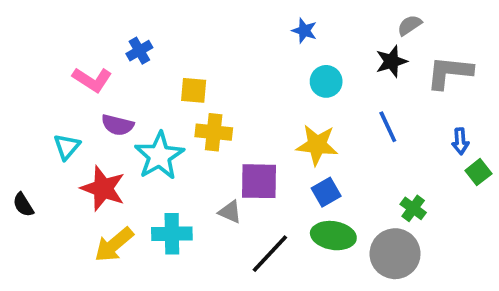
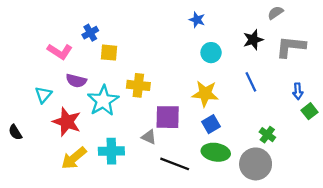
gray semicircle: (410, 25) -> (275, 13), moved
yellow square: (194, 90) -> (109, 53), moved
black line: (270, 254) -> (175, 164), turned 68

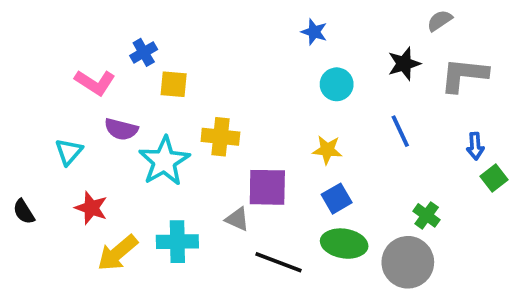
yellow star: (205, 94) -> (327, 150), size x0.7
red star: (67, 122) -> (91, 208), moved, size x0.7

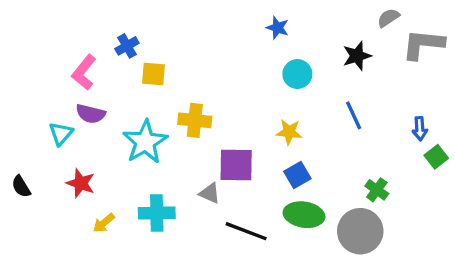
gray L-shape: (464, 75) -> (423, 44), moved
pink L-shape: (95, 82) -> (84, 72), turned 96
purple semicircle: (121, 129) -> (91, 114), moved
yellow arrow: (117, 253) -> (104, 223), size x0.6

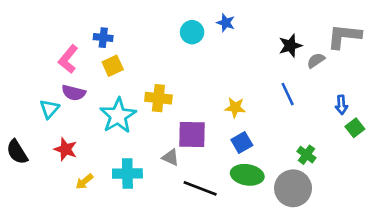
gray semicircle: (388, 18) -> (316, 60), moved
blue cross: (127, 46) -> (103, 38), turned 36
yellow square: (153, 74) -> (113, 66), moved, turned -30
cyan circle: (297, 74) -> (192, 32), moved
black semicircle: (21, 187) -> (17, 152), size x1.4

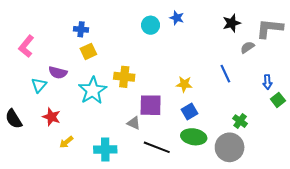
black star: (290, 46) -> (232, 23), moved
pink L-shape: (68, 59) -> (26, 46), moved
cyan cross: (127, 173) -> (105, 149), moved

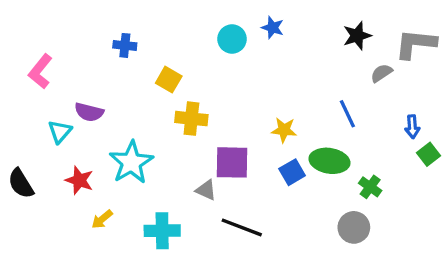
yellow square: (88, 51) -> (169, 80), moved, turned -35
cyan star: (93, 90) -> (131, 162), moved
green ellipse: (194, 137) -> (329, 161), moved
gray circle: (230, 147) -> (354, 227), size x0.7

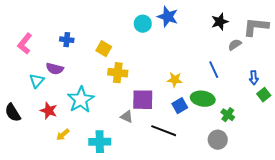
blue star: (273, 28) -> (168, 17), size x1.5
blue cross: (125, 45) -> (67, 40), moved
black line: (242, 227) -> (164, 131), moved

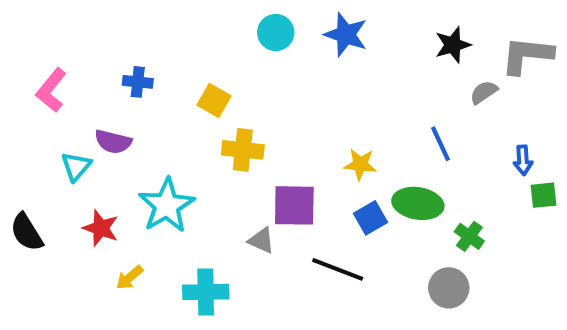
cyan circle: (143, 24) -> (276, 32), moved
green square: (264, 95) -> (543, 195), turned 32

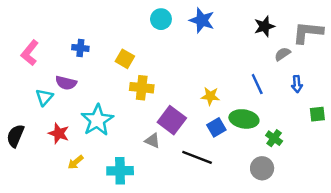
blue arrow: (523, 160) -> (297, 84), moved
purple square: (294, 205) -> (172, 120), turned 36
black semicircle: (27, 232) -> (15, 136), turned 55

